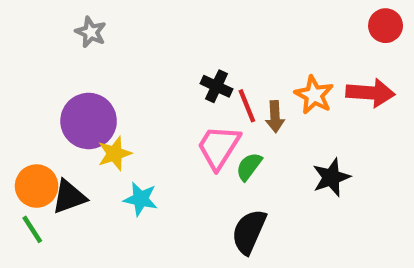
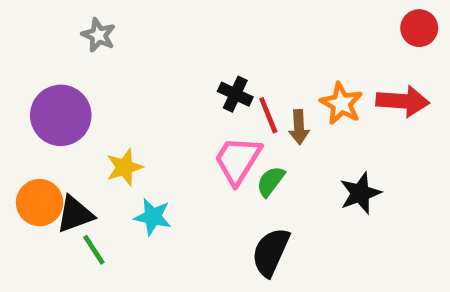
purple circle: (89, 121) -> (61, 115), moved
green line: (32, 229) -> (94, 250), moved

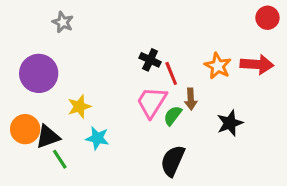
brown arrow: (299, 127) -> (191, 99), moved

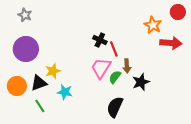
gray star: (63, 22) -> (25, 15), moved
orange star: (218, 66) -> (153, 25), moved
black star: (230, 123) -> (141, 82), moved
black triangle: (48, 137) -> (39, 83), moved

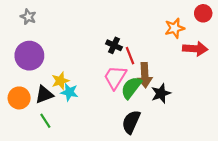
orange star: (153, 25) -> (175, 28), turned 30
brown arrow: (127, 66) -> (145, 75), size x1.5
green semicircle: (115, 77) -> (131, 88), size x1.5
cyan star: (65, 92) -> (69, 92), moved

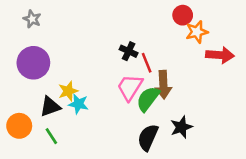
red circle: (203, 13) -> (183, 15), moved
black star: (161, 93) -> (181, 127), moved
orange circle: (19, 98) -> (19, 126), moved

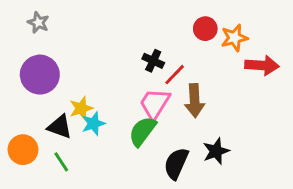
red circle: (183, 15) -> (205, 29), moved
red line: (147, 63) -> (175, 75), turned 66
green semicircle: (148, 99) -> (142, 131), moved
cyan star: (78, 104) -> (93, 124), turned -30
black triangle: (50, 107) -> (60, 127), turned 40

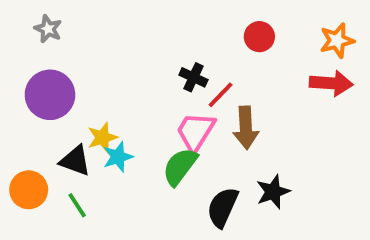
orange star: (234, 38) -> (337, 41), moved

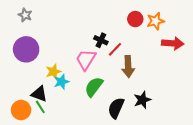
orange star: (337, 41) -> (155, 21), moved
pink trapezoid: (195, 132) -> (86, 59), moved
black triangle: (75, 161) -> (39, 94), moved
orange circle: (29, 190) -> (21, 110), moved

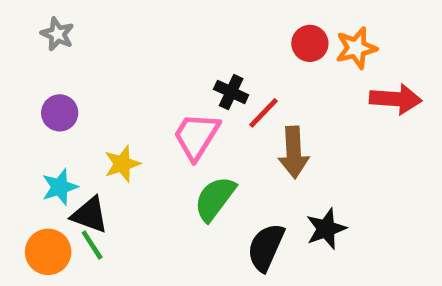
purple circle: (26, 49) -> (60, 113), size x0.6
cyan star: (61, 82) -> (60, 187), moved

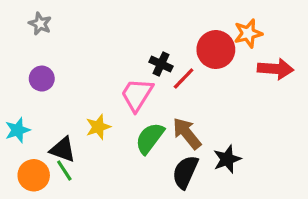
red circle: (310, 43) -> (216, 50), moved, size x1.5
brown arrow: (294, 152) -> (187, 133), moved, turned 144
yellow star: (122, 164) -> (98, 127), moved
cyan star: (60, 187) -> (18, 130), moved

